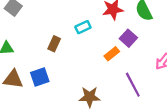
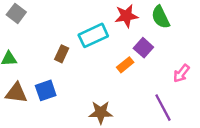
cyan rectangle: (83, 27) -> (93, 35), size x1.6
purple line: (133, 85) -> (163, 108), moved

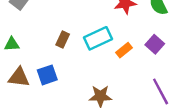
cyan rectangle: (93, 35) -> (98, 38), moved
purple square: (143, 48) -> (155, 44), moved

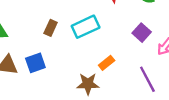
orange rectangle: (124, 50) -> (107, 63), moved

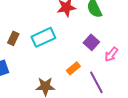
orange rectangle: (107, 63) -> (73, 68), moved

